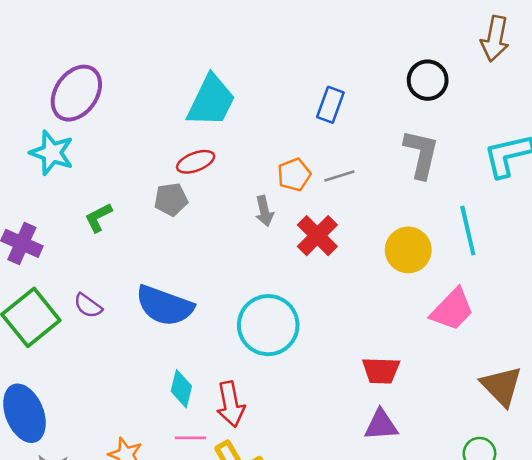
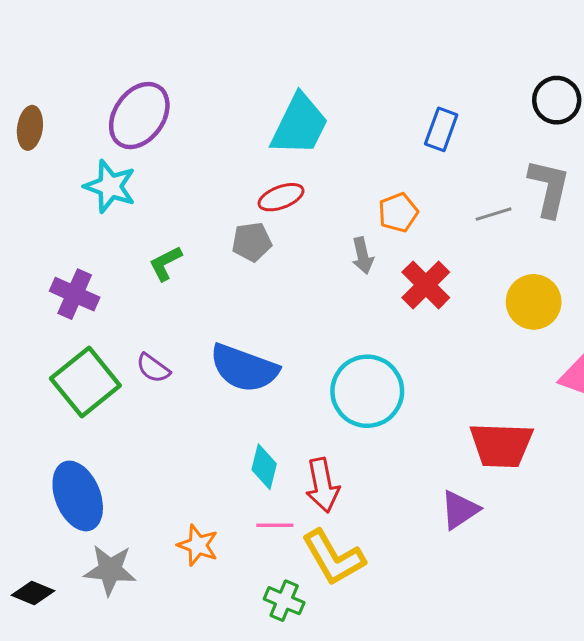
gray line: (339, 176) -> (494, 214), moved
red trapezoid: (381, 370) -> (501, 445), size x1.4
purple triangle: (381, 425) -> (460, 510), moved, turned -30

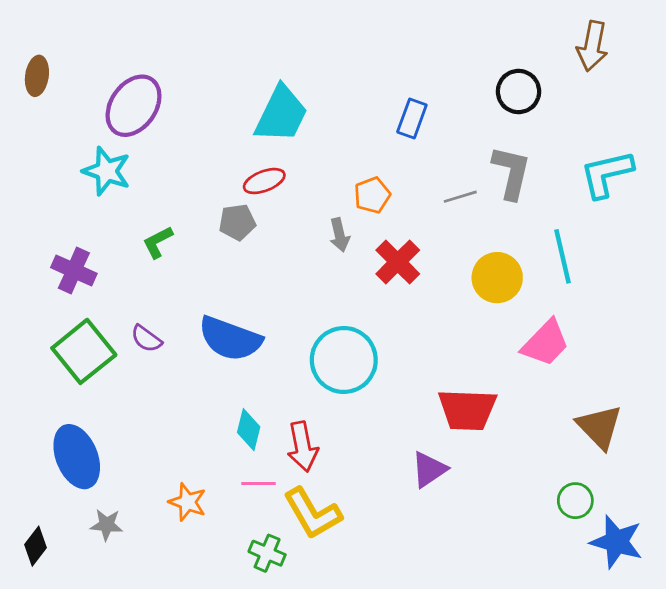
brown ellipse: (30, 128) -> (37, 76), moved
gray star: (110, 570) -> (107, 525), size x0.7
black diamond: (33, 593) -> (36, 546), turned -75

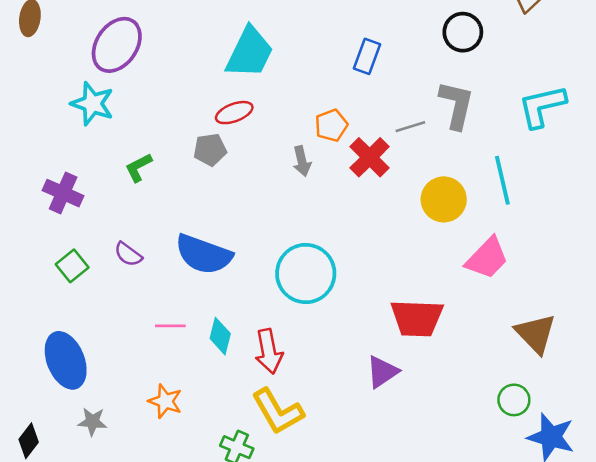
red cross: (398, 262) -> (370, 157), moved
green square: (84, 351) -> (72, 266), size x0.6
pink line: (259, 484) -> (170, 326), moved

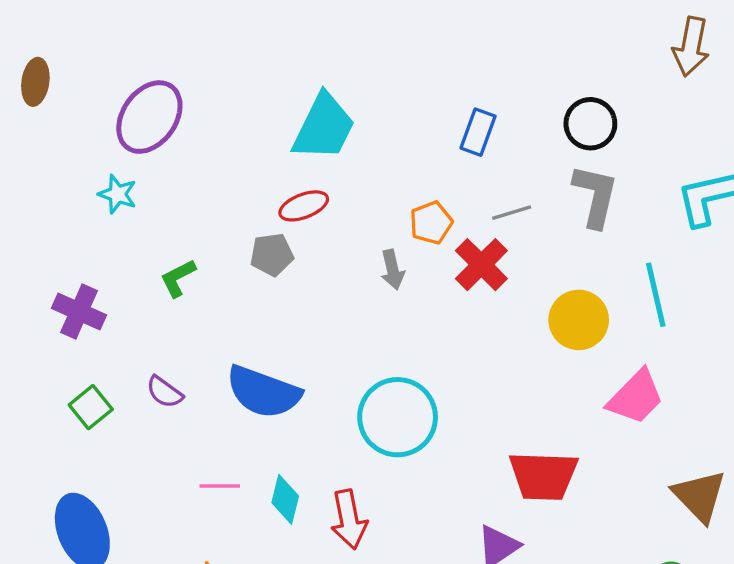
black circle: (463, 32) -> (590, 124), moved
cyan star: (92, 104) -> (118, 194), size x0.7
gray line: (410, 127) -> (512, 213), moved

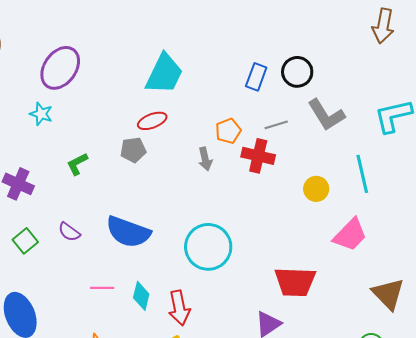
black circle: (590, 124) -> (297, 72), moved
gray L-shape: (595, 196) -> (326, 115), turned 135
red cross: (481, 265) -> (258, 156), turned -32
yellow circle: (579, 320) -> (316, 189), size x0.7

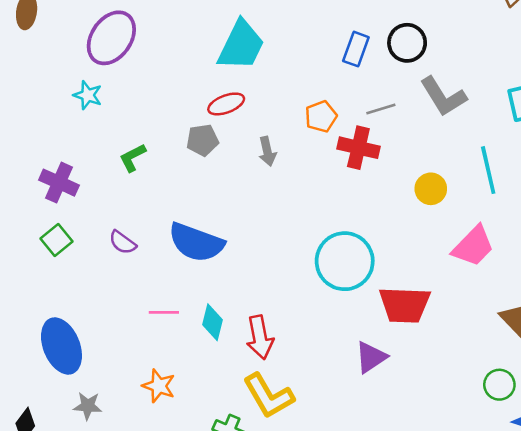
gray arrow: (205, 159) -> (267, 151), moved
green square: (25, 241) -> (56, 240), moved
cyan circle: (208, 247) -> (345, 261), moved

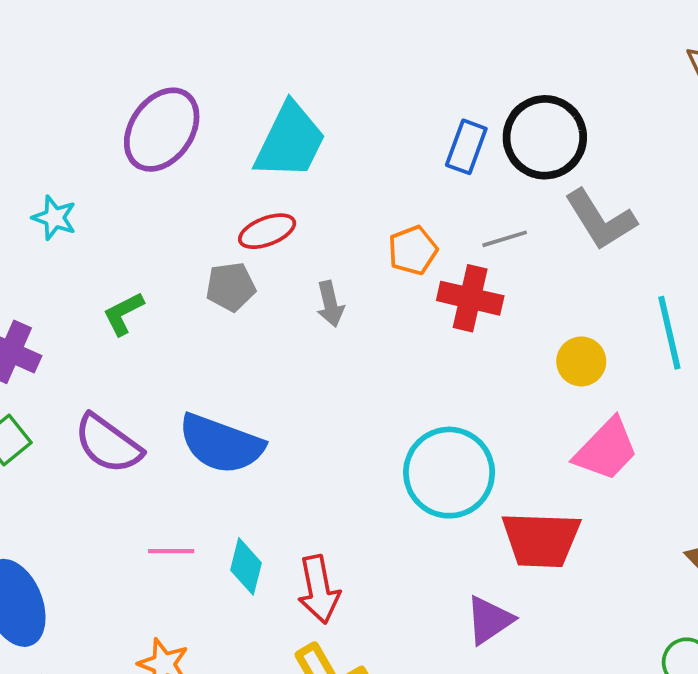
purple ellipse: (111, 38) -> (162, 130), moved
black circle: (407, 43) -> (545, 137), size x1.4
purple semicircle: (123, 242) -> (108, 444), size x1.6
pink trapezoid: (473, 246) -> (606, 450), moved

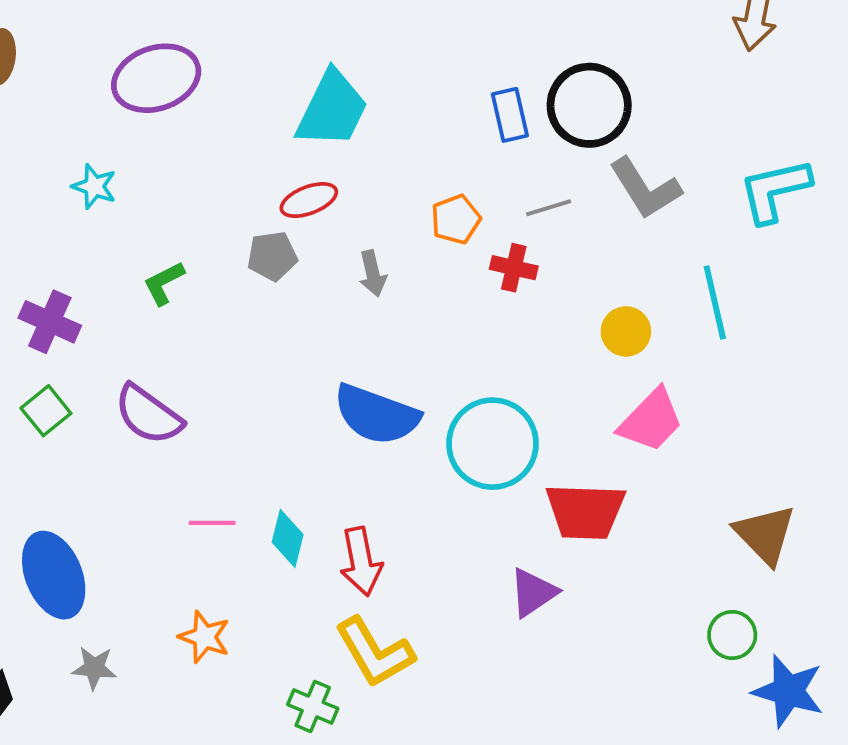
purple ellipse: (162, 130) -> (156, 78), moved, turned 36
blue rectangle: (466, 147) -> (510, 115), turned -33
red cross: (470, 298) -> (514, 268), size x0.7
blue semicircle: (221, 444) -> (377, 415), moved

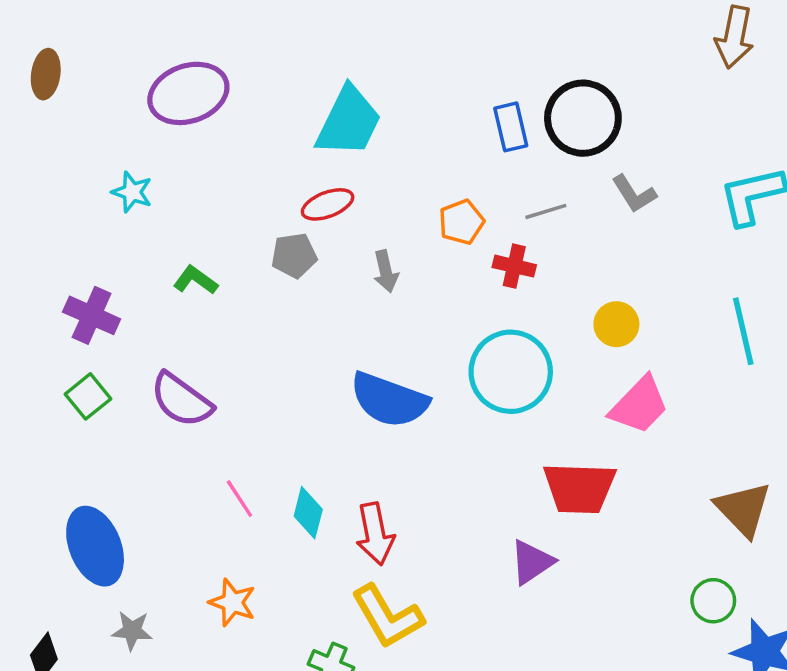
gray L-shape: (645, 188) -> (634, 194), size x0.7
green L-shape: (164, 283) -> (195, 280), turned 63
cyan line: (715, 302) -> (743, 331), moved
cyan circle: (492, 444) -> (511, 372), moved
pink line: (212, 523) -> (239, 499), turned 57

